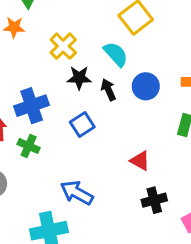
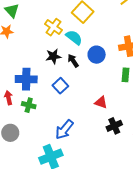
yellow cross: (63, 46) -> (53, 27), moved
blue cross: (32, 106) -> (26, 79), turned 30
blue arrow: (77, 193) -> (64, 130), turned -70

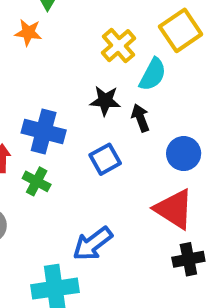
cyan semicircle: (74, 37) -> (153, 74), turned 66
blue circle: (97, 55) -> (184, 154), moved
red triangle: (101, 102) -> (174, 209), size x1.6

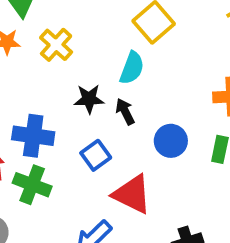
yellow cross: (119, 46) -> (56, 45), moved
green cross: (37, 181) -> (32, 185), size x1.4
red triangle: (174, 209) -> (132, 194), moved

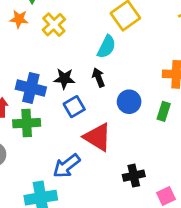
black star: (89, 99) -> (64, 79), moved
green cross: (32, 185) -> (27, 123), turned -30

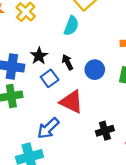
black arrow: (98, 77) -> (67, 62), moved
black star: (64, 79) -> (39, 56), turned -30

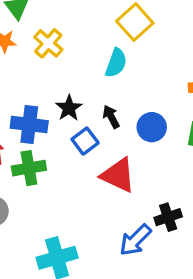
blue arrow: (48, 128) -> (135, 240), moved

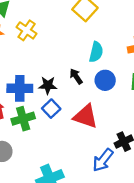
cyan semicircle: (116, 63) -> (96, 52), moved
black star: (69, 108) -> (48, 85), moved, turned -30
blue square: (85, 141) -> (51, 109), moved

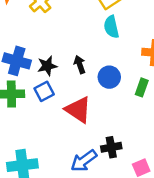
cyan semicircle: (96, 52) -> (111, 27), moved, turned 138
black star: (48, 85) -> (47, 66), turned -30

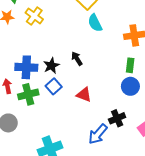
blue circle: (109, 77) -> (130, 86), moved
red triangle: (78, 110) -> (84, 95), size x0.7

